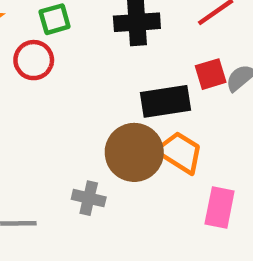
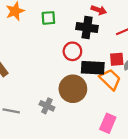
red circle: (34, 60) -> (72, 51), moved
orange trapezoid: (180, 152) -> (110, 79), moved

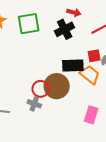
green square: (48, 18) -> (29, 24), size x1.6
black cross: (87, 28) -> (65, 29), turned -30
red circle: (72, 51) -> (41, 89), moved

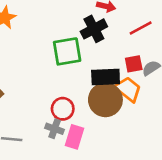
green square: (29, 24) -> (67, 51), moved
brown circle: (57, 86) -> (105, 100), moved
pink rectangle: (91, 115) -> (74, 137), moved

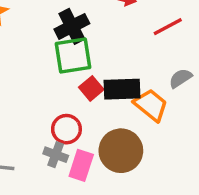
black cross: (94, 29) -> (72, 26), moved
red square: (134, 64) -> (91, 88), moved, turned -30
brown circle: (105, 100) -> (121, 151), moved

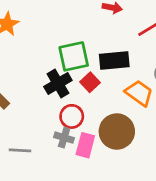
black cross: (72, 26) -> (58, 83), moved
black rectangle: (122, 89) -> (114, 61), moved

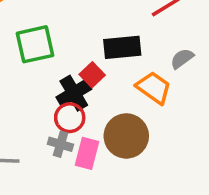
green square: (74, 56) -> (35, 44), moved
black cross: (58, 83) -> (74, 93), moved

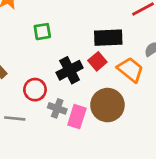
green square: (35, 44) -> (42, 32), size x0.6
red square: (92, 75) -> (97, 61), moved
red circle: (70, 118) -> (35, 90), moved

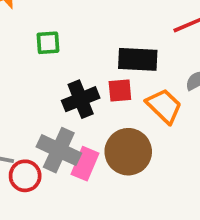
red square: (97, 61) -> (120, 90), turned 30
red circle: (35, 90) -> (25, 176), moved
gray cross: (57, 108) -> (59, 150), size x1.6

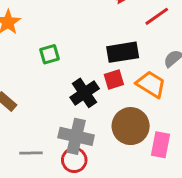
pink rectangle: (85, 164) -> (160, 145), moved
red circle: (25, 176) -> (74, 160), moved

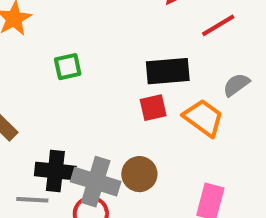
black cross: (85, 93) -> (55, 171), moved, turned 36
brown circle: (131, 126) -> (139, 174), moved, size x0.7

